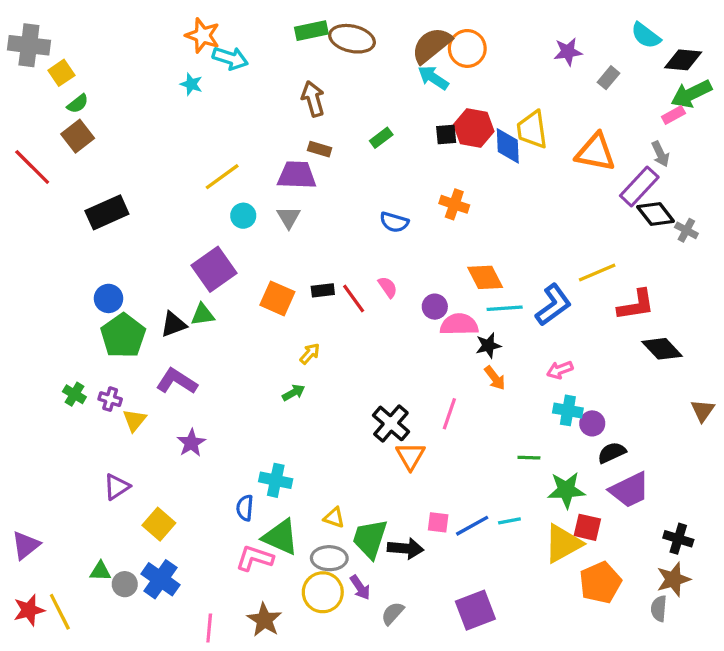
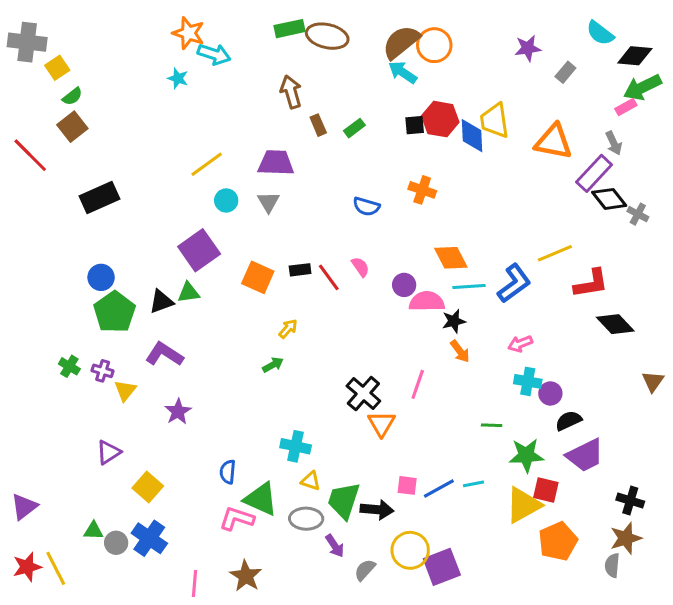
brown rectangle: (320, 149) -> (318, 125), moved, turned 50
cyan cross: (276, 480) -> (296, 446), moved
yellow circle: (323, 592) -> (410, 550), moved

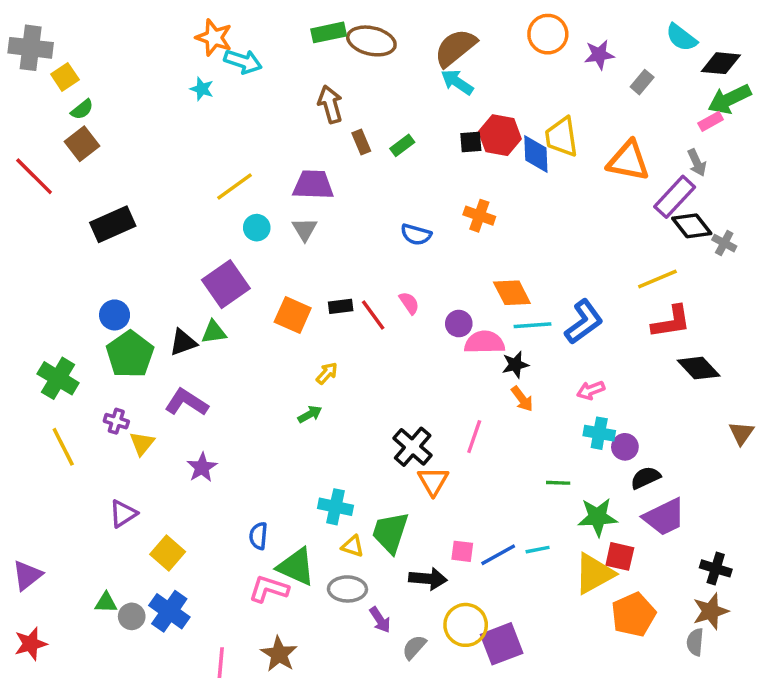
orange circle: (434, 45) -> (548, 34), moved
yellow line: (555, 253) -> (657, 279), moved
green cross: (69, 366) -> (58, 378), moved, size x1.6
green trapezoid: (344, 501) -> (390, 532), moved
yellow line: (56, 568) -> (63, 447), moved

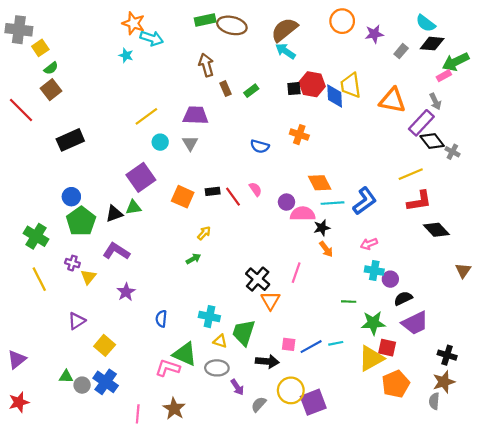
black diamond: (721, 63) -> (432, 44), moved
blue semicircle: (258, 536) -> (161, 319), moved

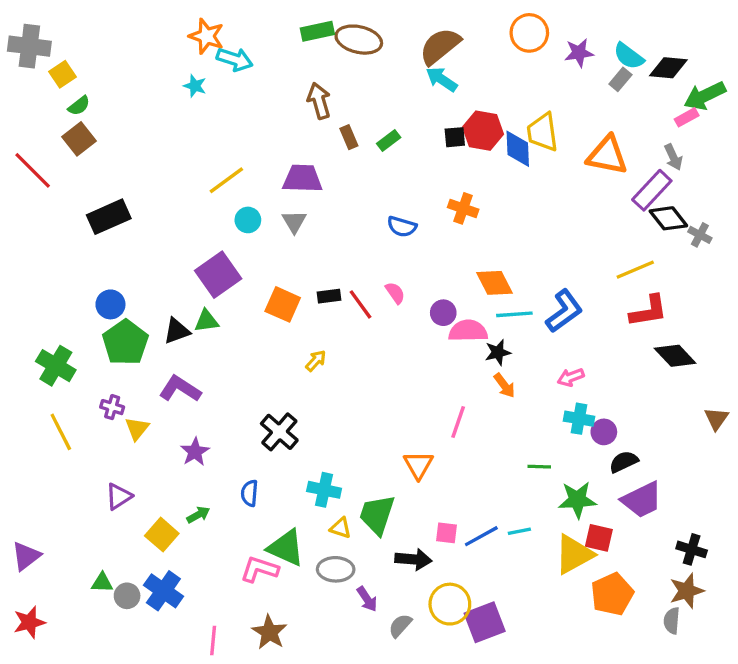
cyan semicircle: (426, 23) -> (629, 56), moved
green arrow: (193, 259) -> (198, 515), moved
black cross: (258, 279) -> (279, 432), moved

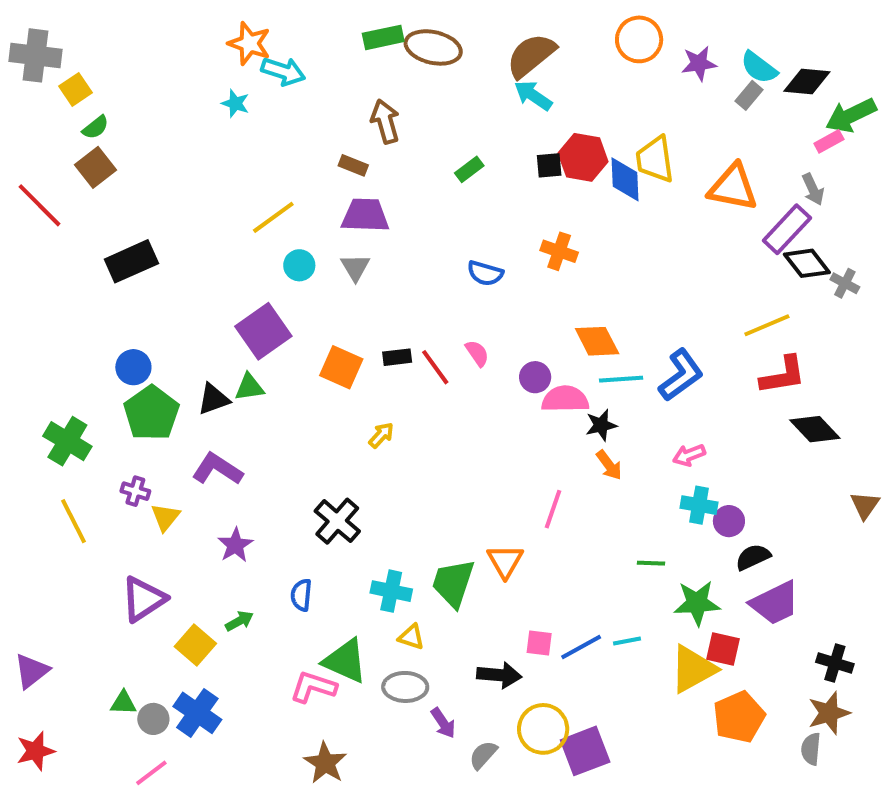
brown rectangle: (349, 137) -> (353, 165), moved, turned -45
purple triangle: (119, 496) -> (143, 599), size x1.4
green trapezoid: (377, 515) -> (453, 583), moved
pink line: (213, 641) -> (151, 773), moved, turned 48

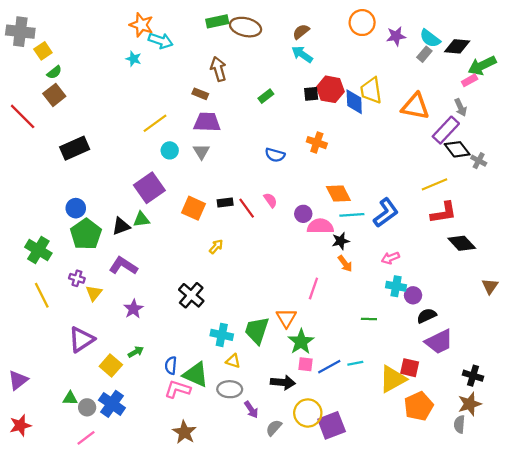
brown semicircle: (531, 55) -> (301, 32), size x0.6
blue semicircle: (301, 595) -> (171, 365), moved
green star: (697, 603) -> (301, 342), moved, turned -30

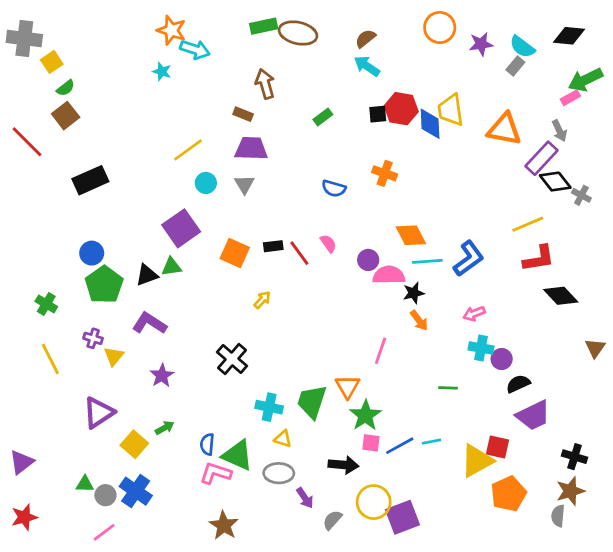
black diamond: (457, 46) -> (569, 36), moved
green cross: (38, 250) -> (46, 304), size x0.7

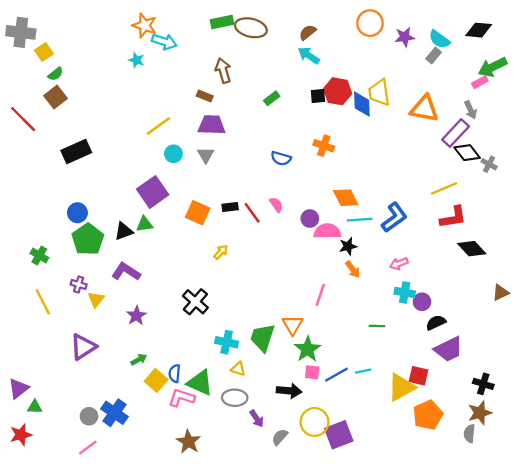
brown triangle: (595, 348) -> (501, 293), turned 30
yellow square: (134, 444) -> (156, 380), moved
green triangle: (85, 484) -> (35, 407), moved

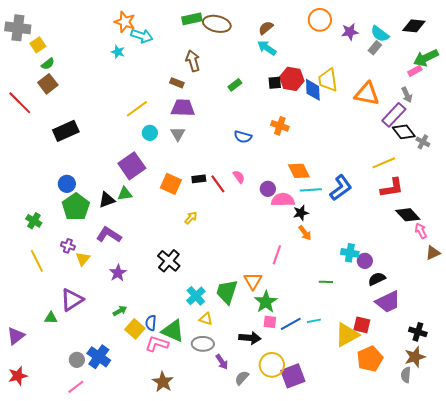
pink arrow: (399, 264) -> (421, 231), moved, turned 84
cyan cross: (227, 342) -> (196, 296), turned 36
green triangle: (35, 407) -> (51, 318), moved

